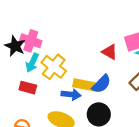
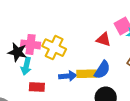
cyan arrow: (32, 63) -> (26, 66), moved
yellow cross: (54, 67) -> (54, 48), moved
blue arrow: (71, 95) -> (68, 76), moved

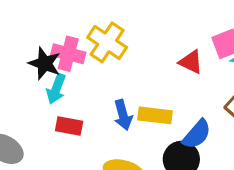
yellow cross: (54, 48) -> (107, 42), moved
blue semicircle: (102, 70) -> (197, 134), moved
blue arrow: (68, 76) -> (123, 115), turned 72

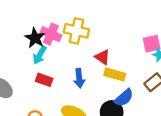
yellow cross: (107, 42) -> (76, 31), turned -30
red triangle: (191, 62) -> (102, 57), moved
yellow rectangle: (155, 115) -> (115, 74), moved

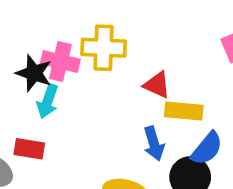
blue arrow: (79, 78) -> (154, 143), moved
red rectangle: (44, 80) -> (29, 149), moved

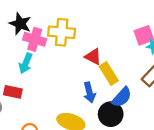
black star: (34, 73) -> (20, 24), moved
yellow rectangle: (184, 111) -> (109, 73), turned 50

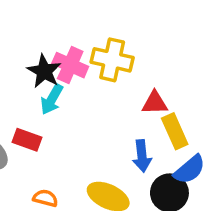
black star: (20, 24) -> (44, 71), moved
red triangle: (93, 57) -> (155, 103), turned -36

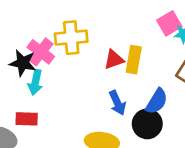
pink cross: (70, 65) -> (41, 52), turned 32
yellow rectangle: (175, 131) -> (134, 60), moved, turned 52

